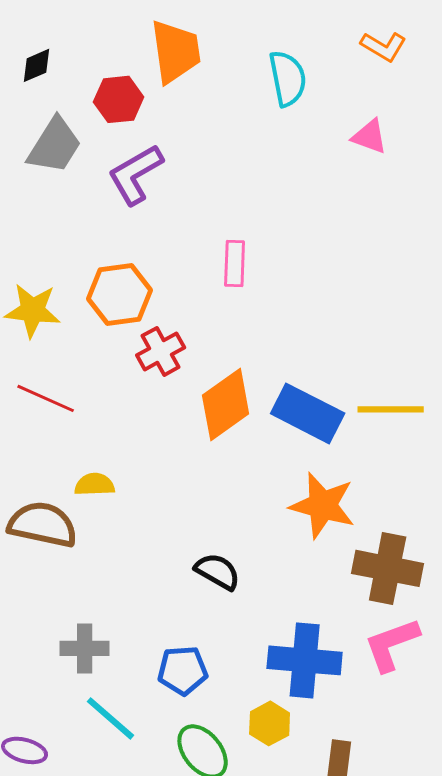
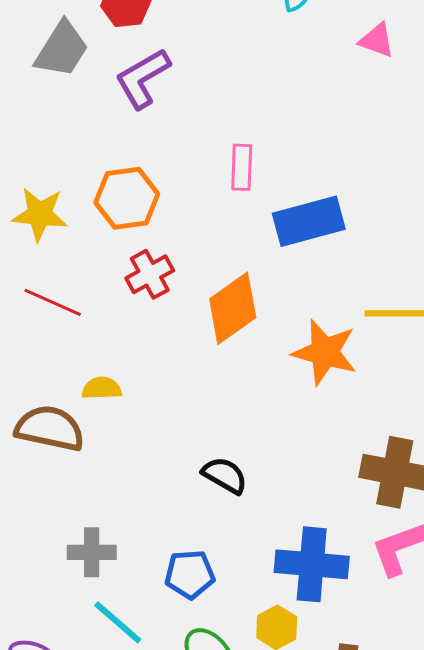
red cross: (161, 351) -> (150, 274), moved
blue rectangle: (308, 413) -> (309, 221), moved, turned -42
orange star: (323, 505) -> (325, 352), moved

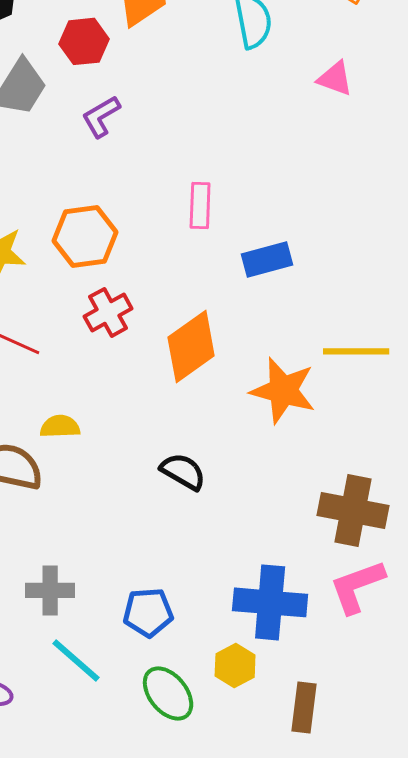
purple L-shape: (143, 78) -> (101, 116), size x0.7
blue rectangle: (309, 221) -> (267, 259), size x0.7
black semicircle: (225, 475) -> (183, 471), moved

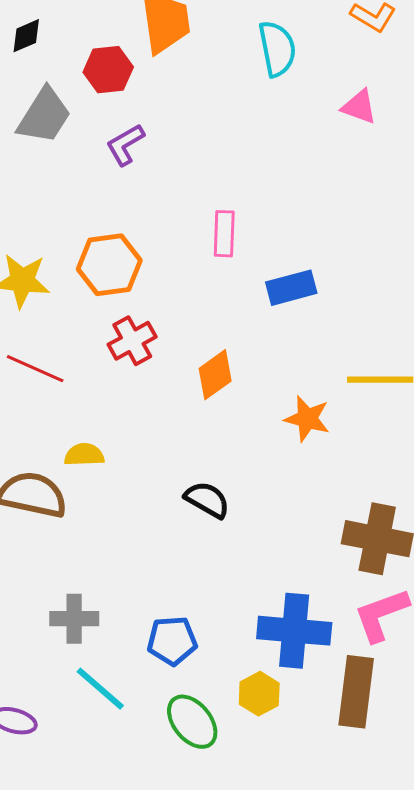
orange diamond: (191, 346) -> (215, 375), size x0.7
orange star: (283, 390) -> (307, 419), size x0.7
brown rectangle: (304, 707) -> (356, 692), moved, size x1.4

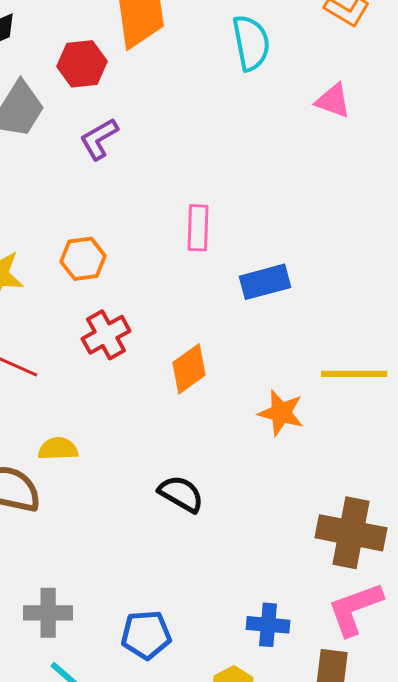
orange hexagon: (109, 265) -> (83, 259), size x0.7
blue cross: (294, 631) -> (268, 625), size x0.6

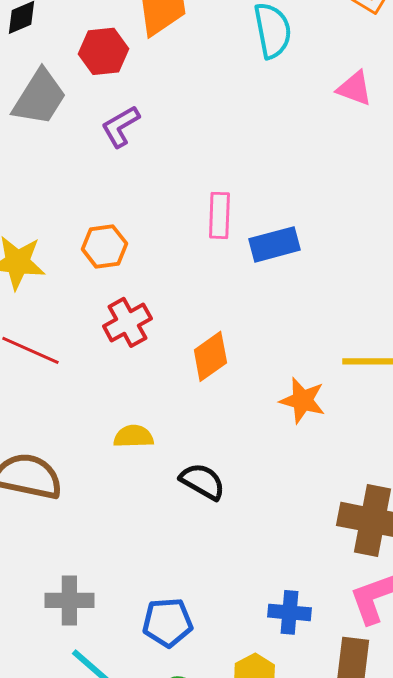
blue rectangle: (265, 282) -> (274, 244), moved
yellow semicircle: (58, 449) -> (133, 436), moved

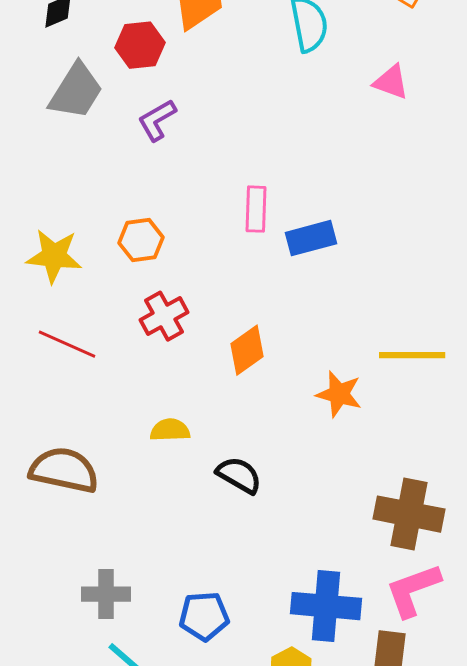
blue cross: (289, 612) -> (326, 606), size x1.6

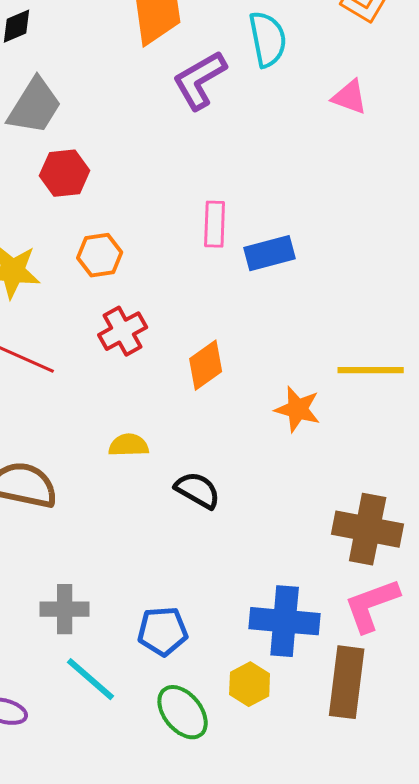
red hexagon: (140, 45) -> (65, 173), moved
purple L-shape: (157, 120) -> (200, 80), moved, size x1.4

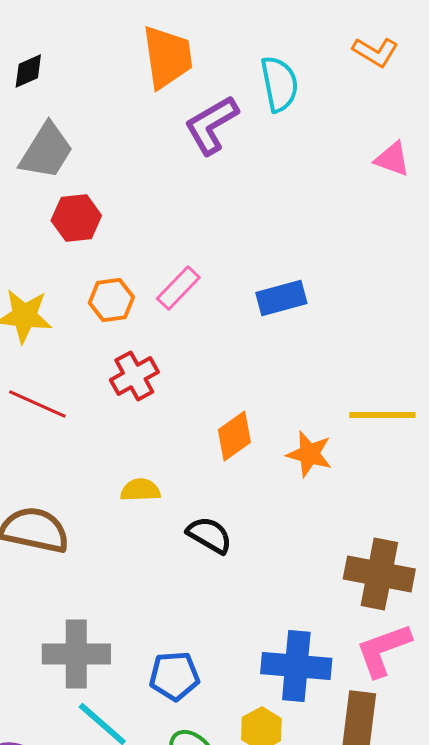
pink triangle: (350, 97) -> (392, 159), moved
pink rectangle: (215, 224) -> (178, 288), moved, turned 42
orange diamond: (206, 365) -> (234, 436), moved
gray cross: (65, 609) -> (76, 654), size x1.4

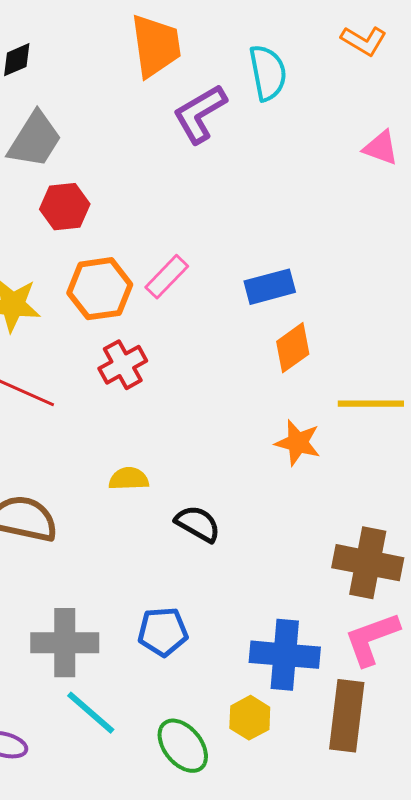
orange hexagon: (111, 300) -> (100, 289), size x1.4
orange diamond: (234, 436) -> (293, 348), moved
blue pentagon: (174, 676) -> (163, 632), moved

